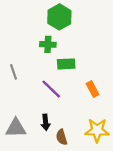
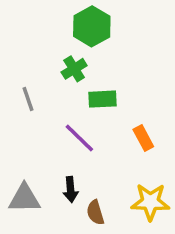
green cross: (48, 44) -> (74, 69), turned -35
gray line: (13, 72) -> (28, 99), moved

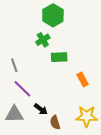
gray line: (28, 99) -> (14, 65), moved
purple line: (79, 138) -> (22, 89), moved
black arrow: (71, 189) -> (41, 109), turned -48

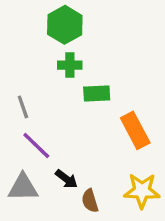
green hexagon: (53, 15) -> (65, 25), moved
green cross: (43, 40) -> (70, 65), turned 32
orange rectangle: (83, 80) -> (135, 130), size x1.5

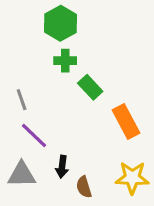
green rectangle: (97, 94) -> (90, 87), turned 50
black arrow: (66, 179) -> (62, 167), turned 60

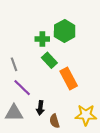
green hexagon: (61, 23) -> (65, 31), moved
green rectangle: (90, 87) -> (49, 60), moved
orange rectangle: (126, 121) -> (69, 79), moved

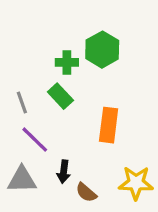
green rectangle: (49, 60) -> (60, 96), moved
orange rectangle: (69, 79) -> (109, 125), turned 35
brown semicircle: (54, 121) -> (86, 193), turned -32

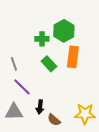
green rectangle: (60, 96) -> (49, 64), moved
orange rectangle: (109, 125) -> (73, 57), moved

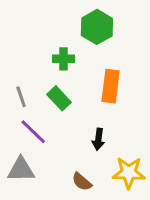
green hexagon: (64, 31) -> (97, 27), moved
green rectangle: (49, 64) -> (59, 98), moved
black arrow: (40, 107) -> (98, 139), moved

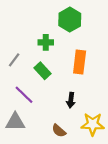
gray line: (21, 97) -> (14, 60), moved, turned 56

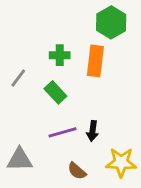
green hexagon: (70, 20) -> (111, 22), moved
orange rectangle: (80, 62) -> (95, 61), moved
purple line: (24, 95) -> (63, 132), moved, turned -60

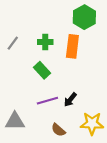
gray line: (18, 78) -> (13, 43), moved
black arrow: (93, 131) -> (70, 100), turned 32

